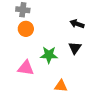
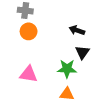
black arrow: (77, 24) -> (77, 30), moved
green star: (49, 55) -> (67, 69), moved

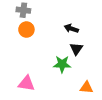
pink triangle: (29, 74) -> (26, 83), moved
orange triangle: (67, 94) -> (87, 88), moved

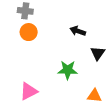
black triangle: (76, 49) -> (98, 53), moved
pink triangle: (26, 83) -> (29, 91), turned -36

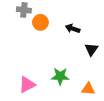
orange circle: (29, 32) -> (40, 22), moved
green star: (68, 70) -> (60, 76), moved

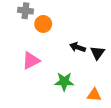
black arrow: (73, 29) -> (78, 47), moved
pink triangle: (27, 85) -> (31, 61), moved

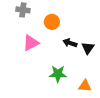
orange circle: (43, 24) -> (52, 22), moved
pink triangle: (31, 61) -> (31, 43), moved

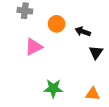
black arrow: (70, 43) -> (83, 32), moved
green star: (58, 74) -> (53, 88), moved

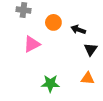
orange triangle: (93, 94) -> (88, 78), moved

